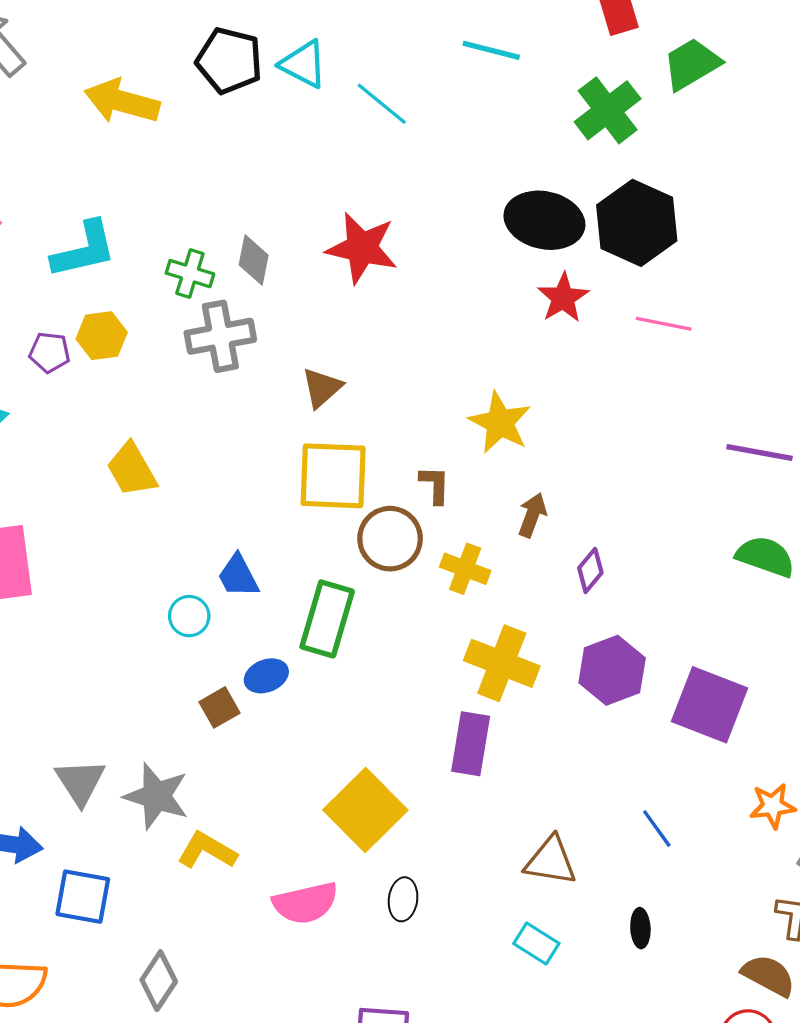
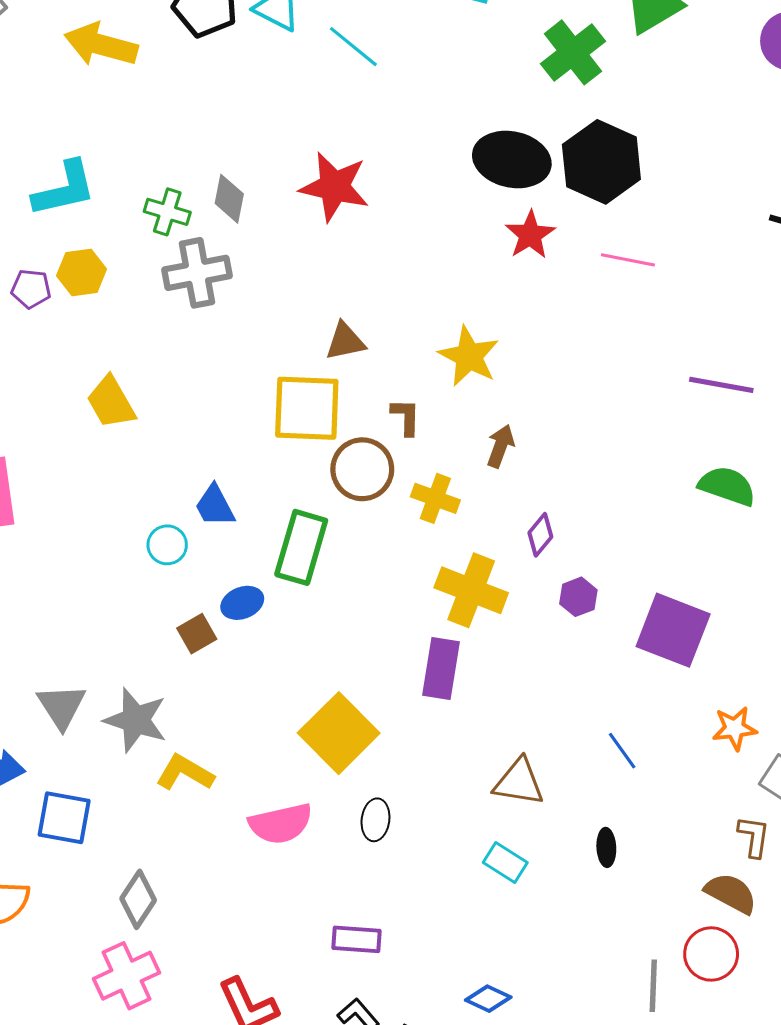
brown triangle: (322, 388) -> (345, 341), moved, turned 30
purple diamond: (590, 570) -> (540, 535), moved
purple hexagon: (612, 670) -> (578, 597), size x0.6

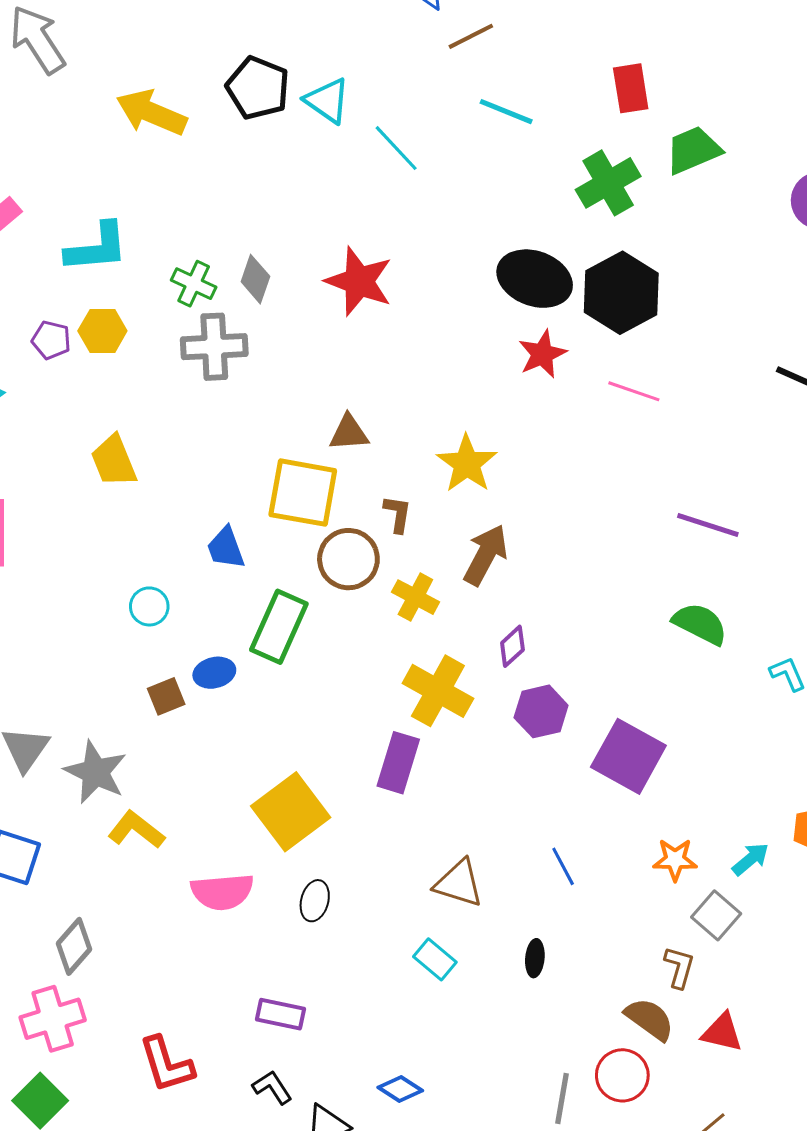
brown arrow: (501, 446) -> (486, 555), size x1.5
blue trapezoid: (215, 506) -> (226, 548), moved
purple hexagon: (578, 597) -> (541, 711), size x1.4

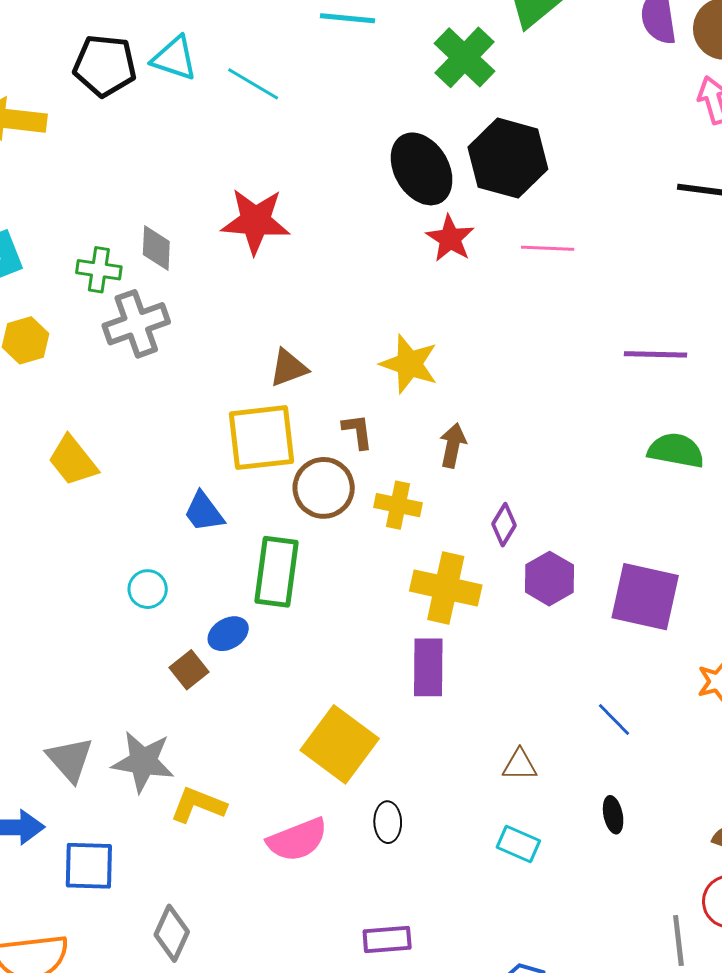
black ellipse: (535, 279) -> (422, 169), turned 56
brown arrow: (486, 555) -> (453, 445), size x0.7
brown triangle: (459, 883) -> (520, 765), size x0.7

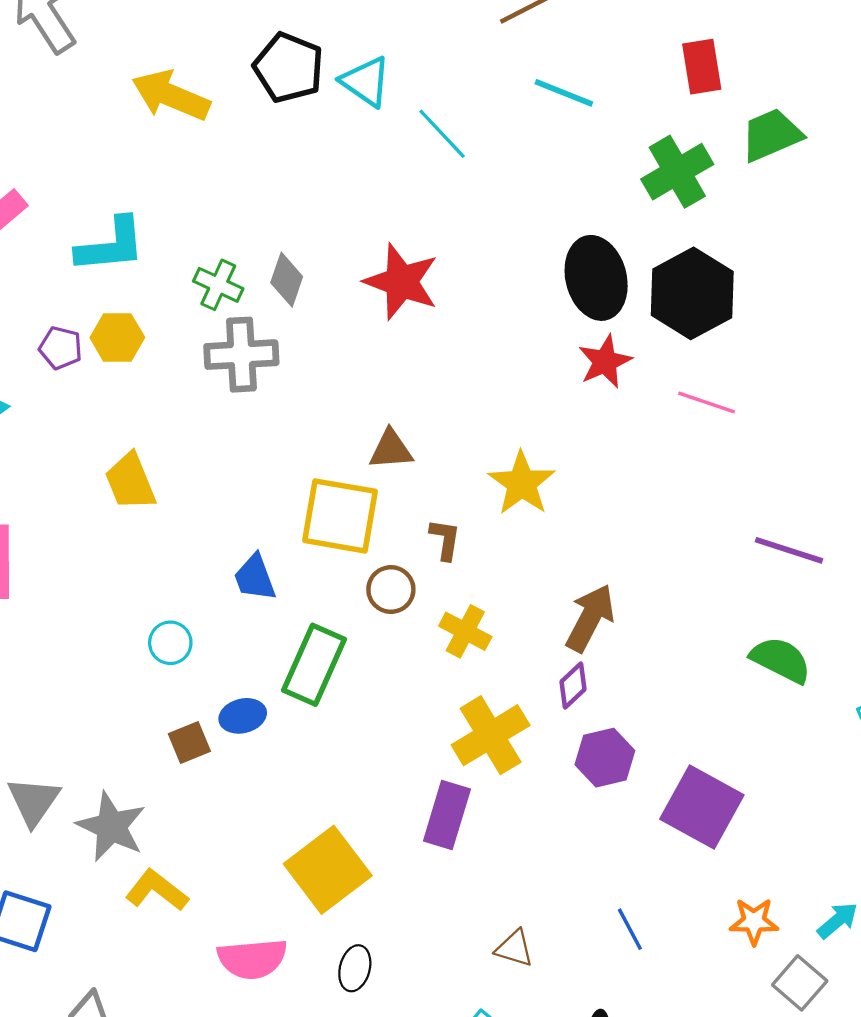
brown arrow: (453, 445) -> (590, 618), moved, size x1.4
brown circle: (324, 488) -> (391, 589), size x0.7
yellow cross: (446, 588) -> (491, 735), turned 30

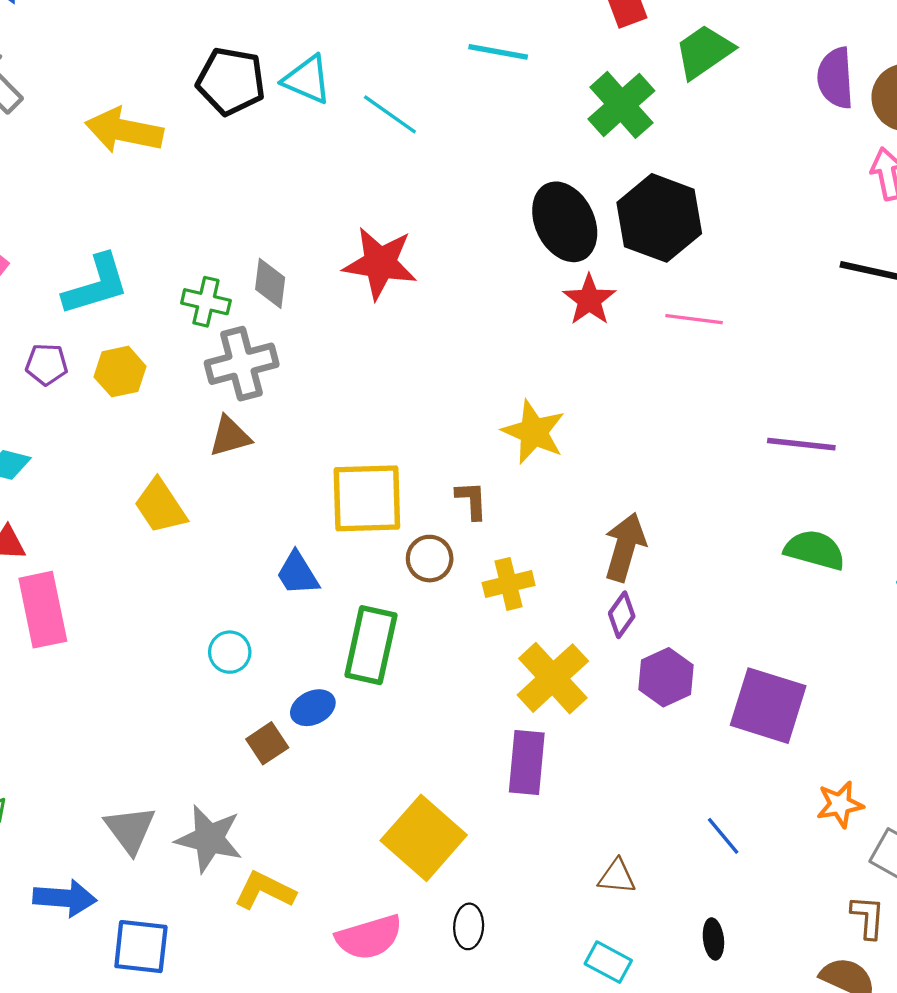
purple pentagon: (61, 348) -> (47, 364), moved
brown triangle: (391, 450) -> (230, 436), moved
yellow cross: (465, 631) -> (509, 584), turned -30

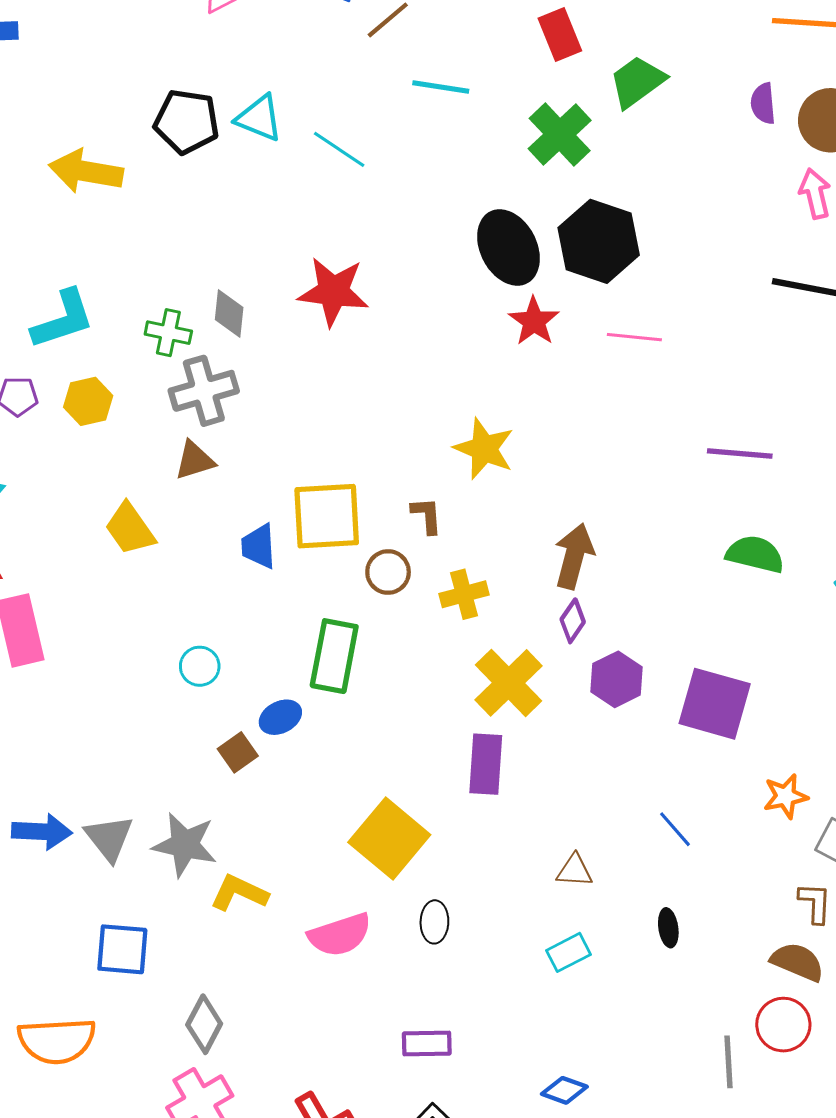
purple semicircle: (835, 78) -> (763, 103), size x0.7
blue trapezoid: (298, 574) -> (259, 546), moved, turned 30
blue arrow: (65, 898) -> (42, 832), moved
cyan rectangle: (608, 962) -> (568, 952), turned -54

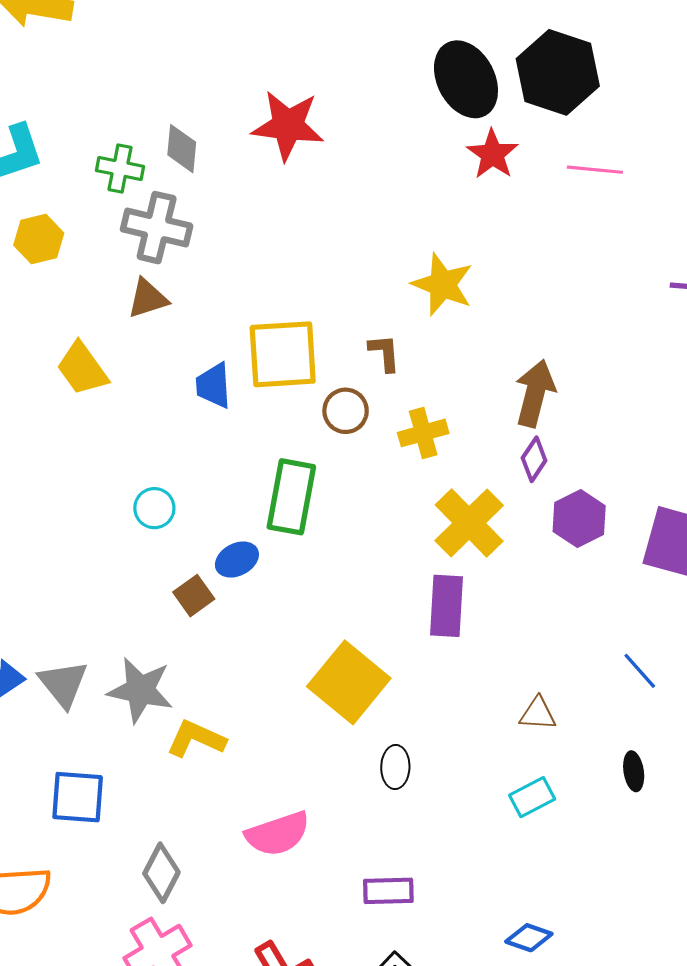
gray cross: (204, 391) -> (157, 228), turned 30
pink semicircle: (340, 935) -> (278, 834), moved

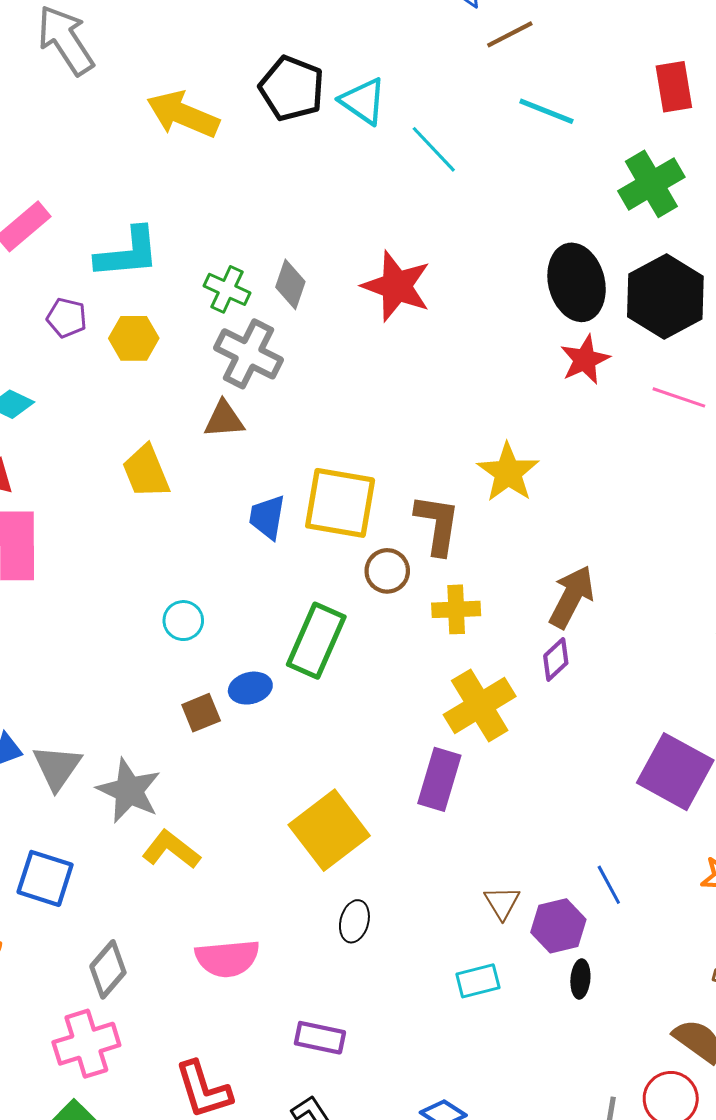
brown L-shape: (384, 353) -> (437, 524), size x1.6
purple hexagon: (579, 519) -> (558, 926), moved
brown triangle: (538, 714) -> (502, 903), turned 42

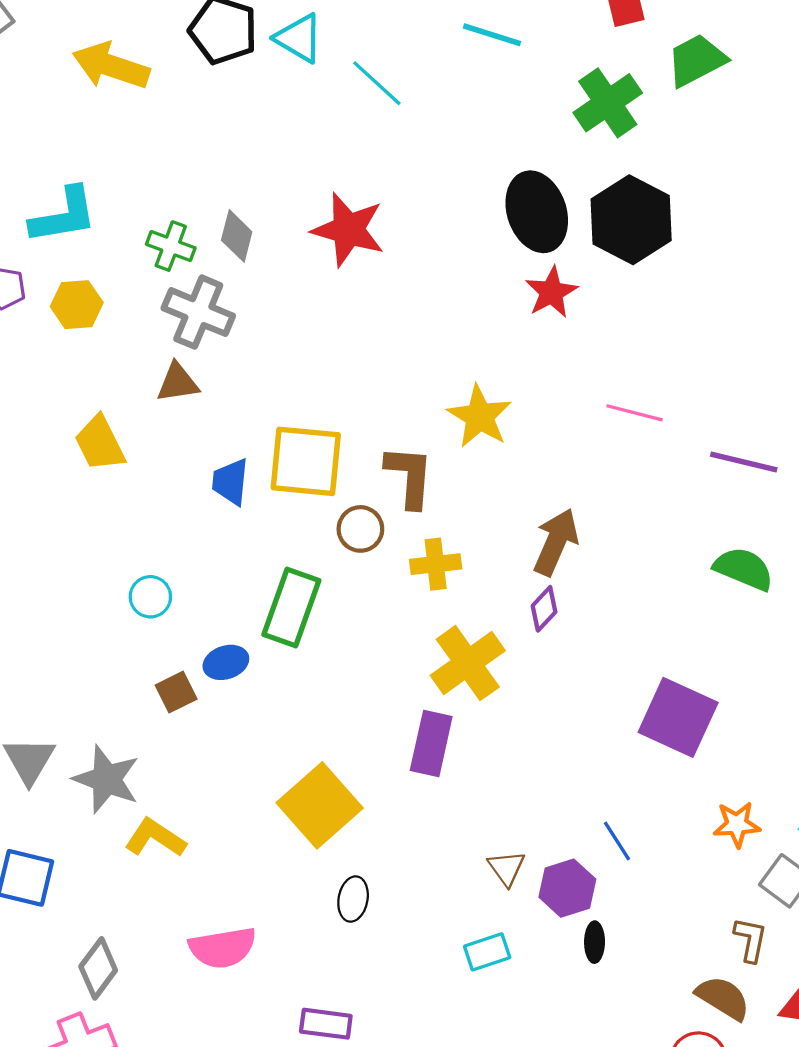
pink line: (679, 397) -> (635, 413), moved

